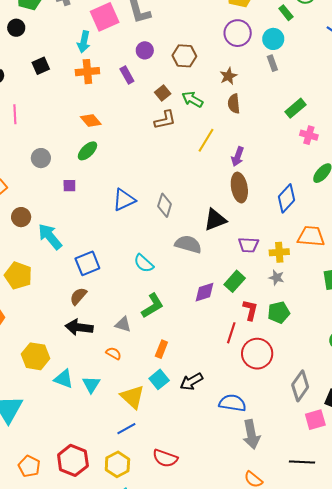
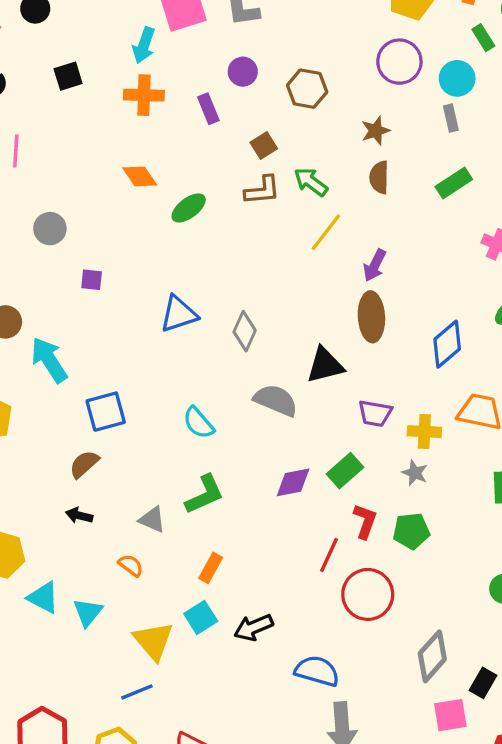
green arrow: (192, 99) -> (311, 182), moved
green rectangle: (295, 108) -> (454, 183), moved
green ellipse: (87, 151) -> (189, 208), moved
black arrow: (79, 327) -> (79, 516), size x0.6

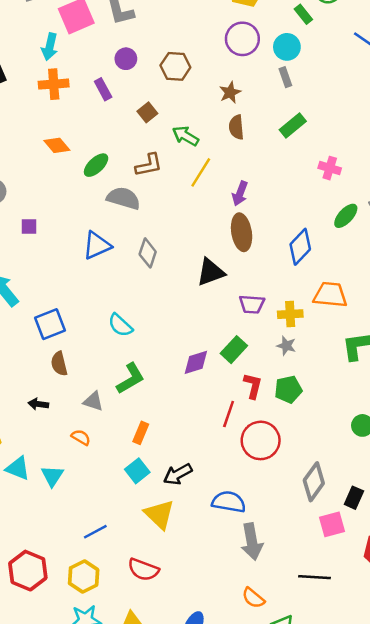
brown L-shape: (262, 190) -> (149, 165), moved
gray semicircle: (276, 400) -> (124, 198), moved
brown semicircle: (84, 464) -> (59, 364), moved, turned -55
yellow triangle: (153, 641) -> (159, 514), moved

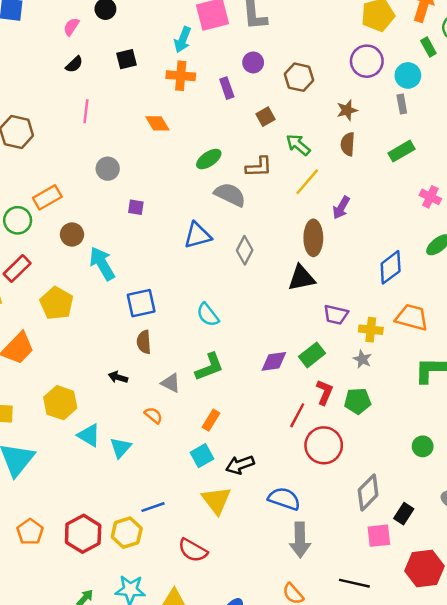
orange diamond: (57, 145) -> (157, 123), moved
brown ellipse: (242, 232) -> (313, 238), moved
yellow hexagon: (84, 576) -> (127, 533), moved

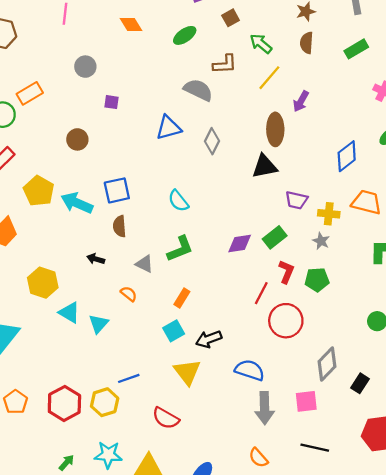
green ellipse: (209, 159) -> (185, 35), moved
brown circle: (72, 235) -> (77, 139), moved
cyan arrow: (102, 264) -> (77, 203), moved, turned -36
pink square: (379, 536) -> (306, 401), moved

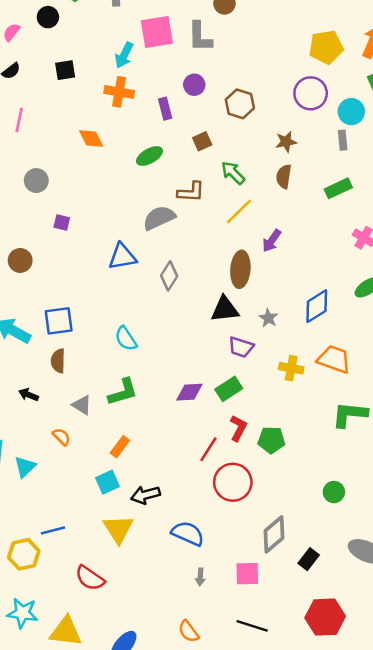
gray semicircle: (198, 90) -> (159, 218), turned -56
purple trapezoid: (296, 200) -> (241, 347), moved
gray star: (321, 241) -> (268, 318), moved
gray arrow: (264, 408) -> (200, 577), size x0.5

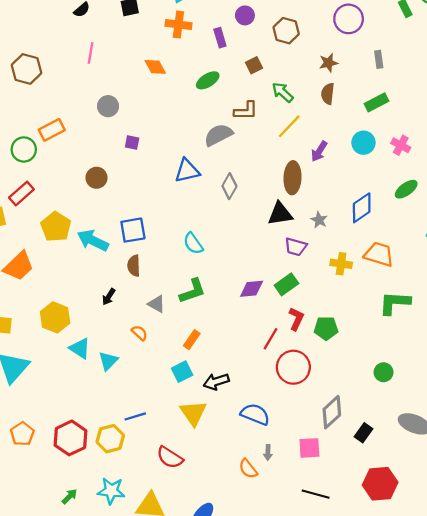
cyan circle: (351, 112) -> (363, 143), moved
black arrow: (29, 395) -> (109, 297), turned -77
orange semicircle: (189, 631) -> (248, 469), moved

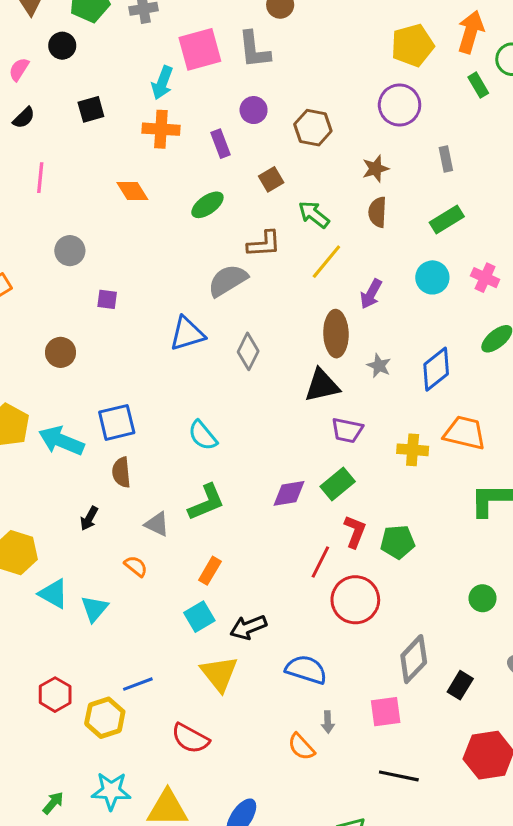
gray star: (319, 220) -> (379, 366), moved
red hexagon: (70, 438) -> (55, 695), moved, size x0.7

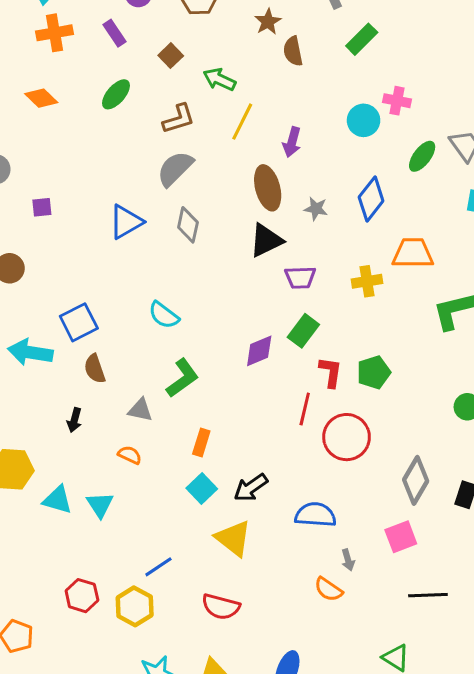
brown semicircle: (377, 212) -> (293, 51), moved
green rectangle: (447, 219) -> (362, 39), moved
cyan circle: (432, 277) -> (364, 120), moved
gray semicircle: (228, 280) -> (175, 169), moved

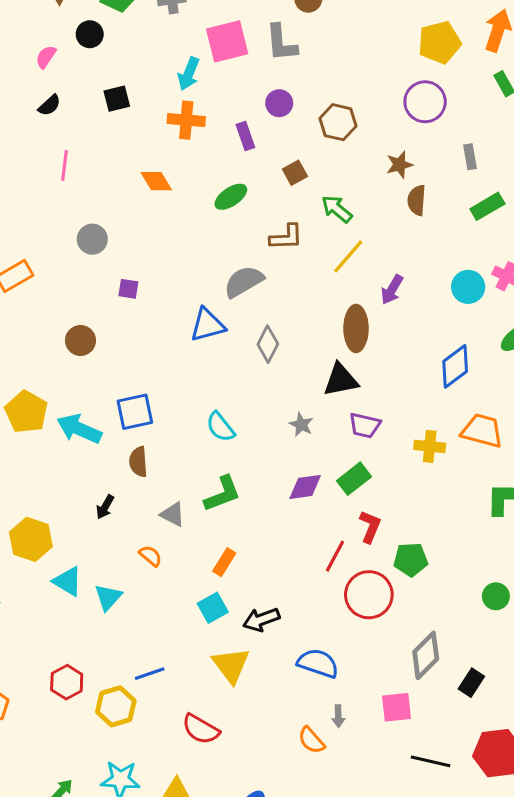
gray semicircle: (175, 169) -> (244, 282), moved
gray star: (316, 209) -> (301, 425), moved
green pentagon: (374, 372) -> (411, 560), moved
black line: (428, 595) -> (431, 761), moved

